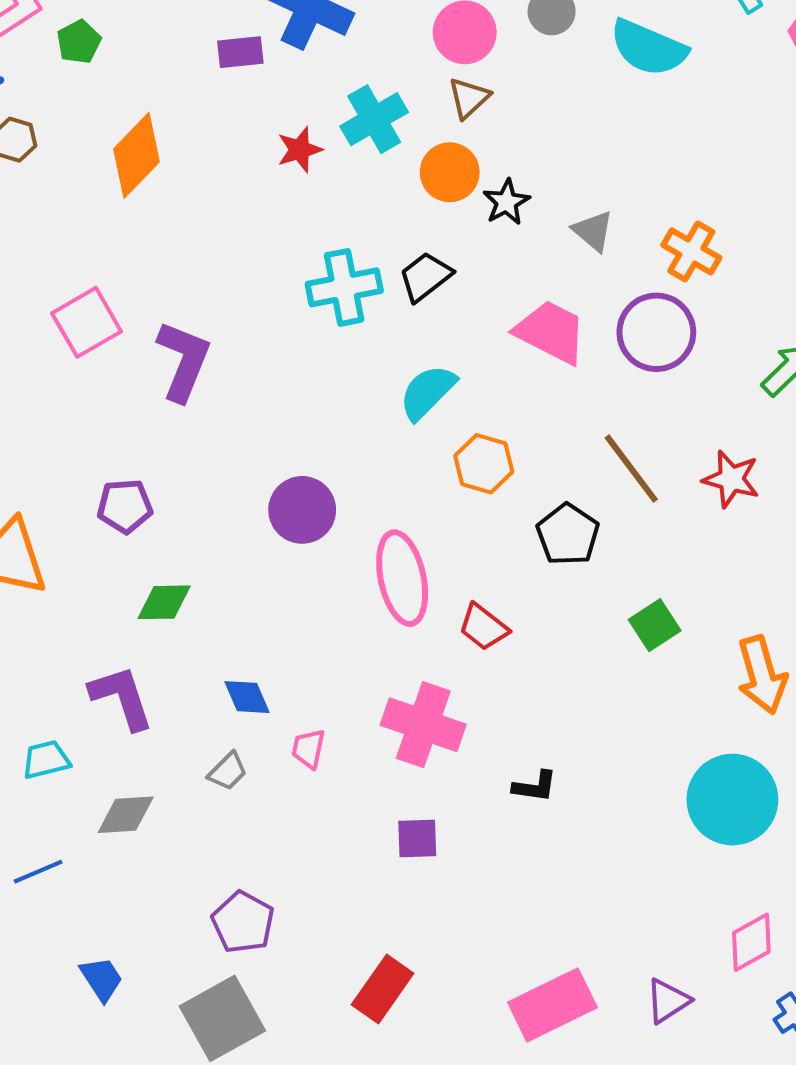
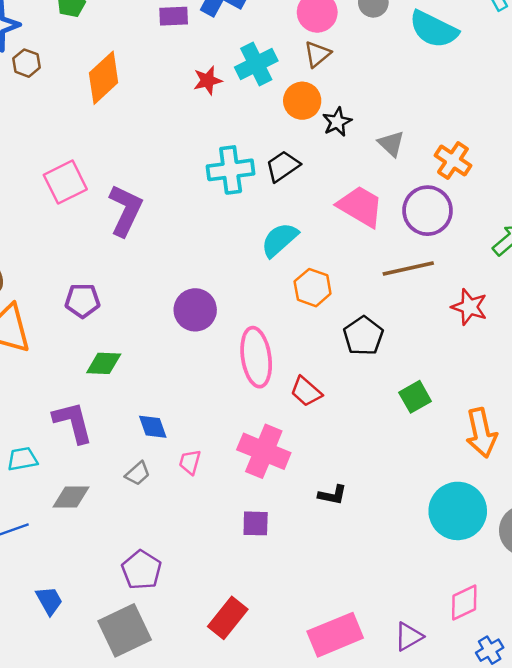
brown line: (631, 469) -> (408, 268), moved, turned -69

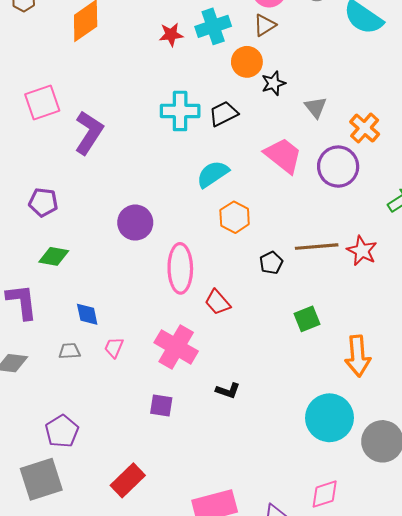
brown line: (408, 268) -> (317, 247), moved
black pentagon: (363, 336) -> (271, 263), size x0.7
gray trapezoid: (138, 473) -> (69, 351), turned -150

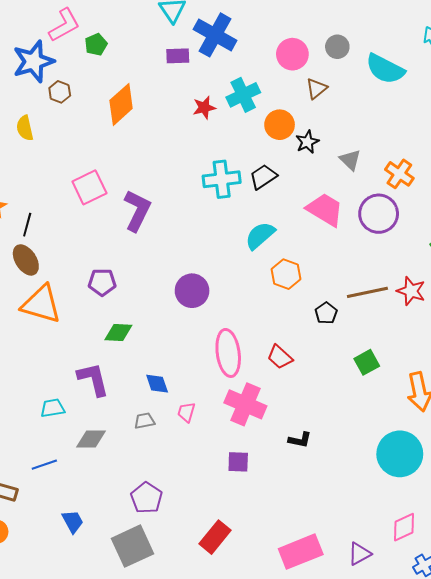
brown triangle: (265, 25) -> (316, 89), moved
pink ellipse: (180, 268) -> (228, 353), moved

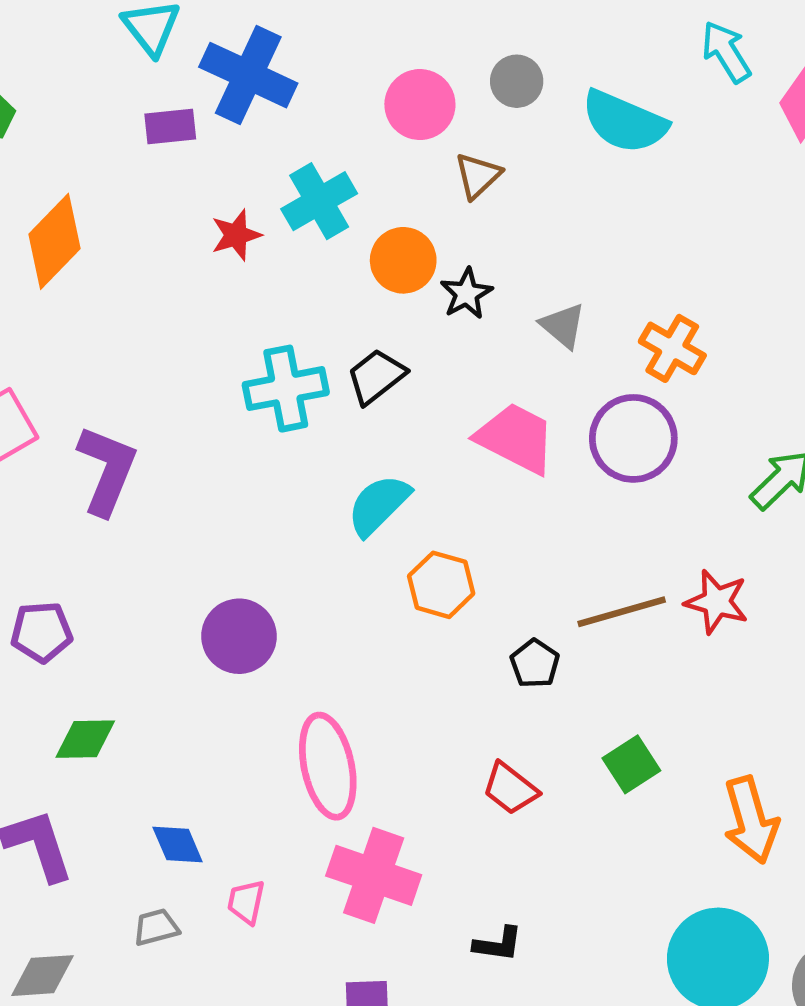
red trapezoid: (280, 357) -> (510, 789), moved

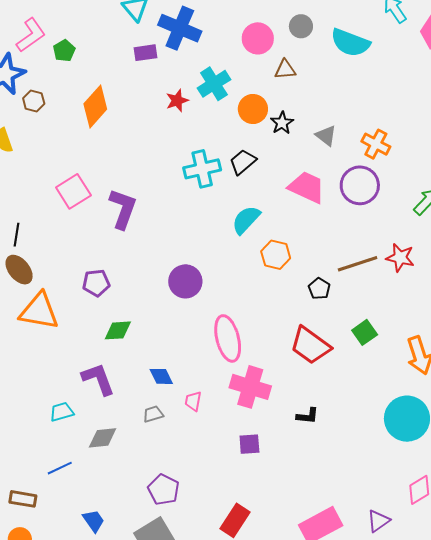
brown triangle: (478, 176) -> (285, 70), turned 40
red trapezoid: (510, 789) -> (310, 345), size x1.6

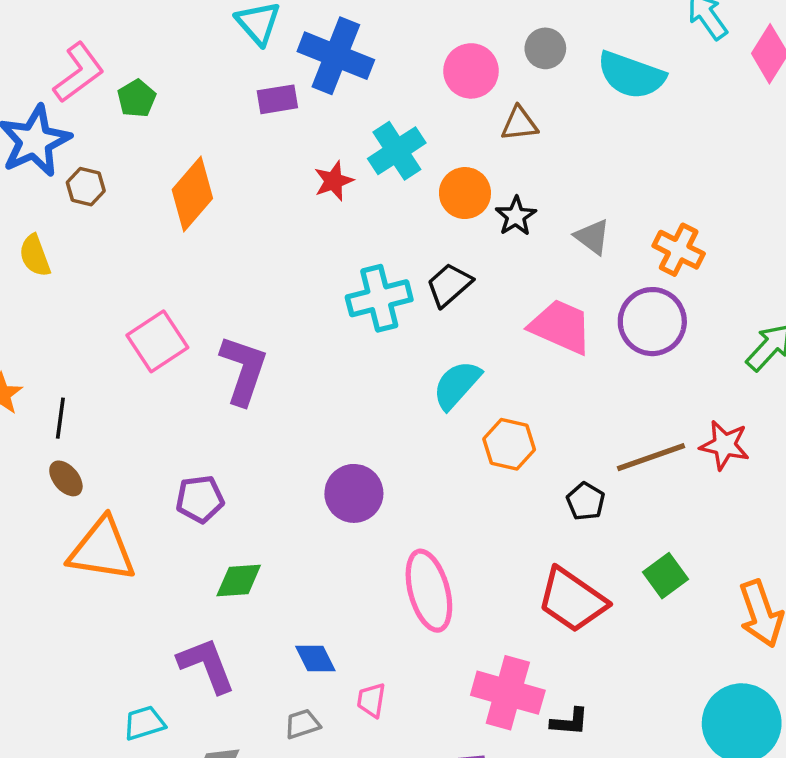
brown ellipse: (19, 270) -> (66, 478), size x0.7
pink cross: (250, 387) -> (508, 693), moved

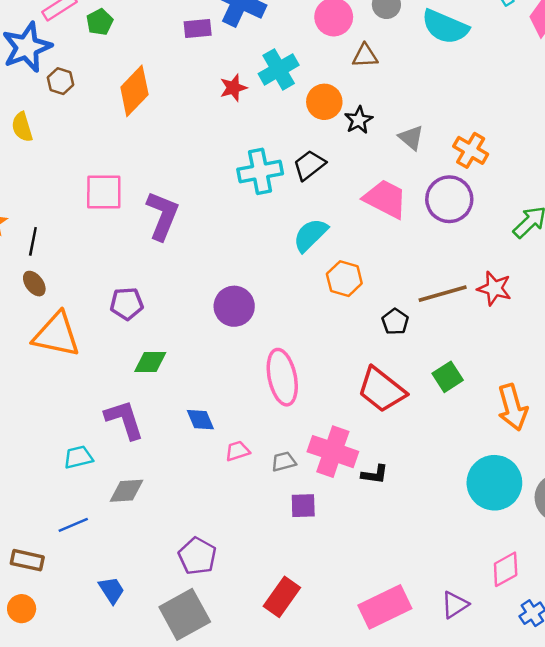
pink square: (157, 341) -> (104, 192), turned 30
pink trapezoid: (371, 700) -> (238, 451), turned 60
gray trapezoid: (302, 724) -> (284, 462), moved

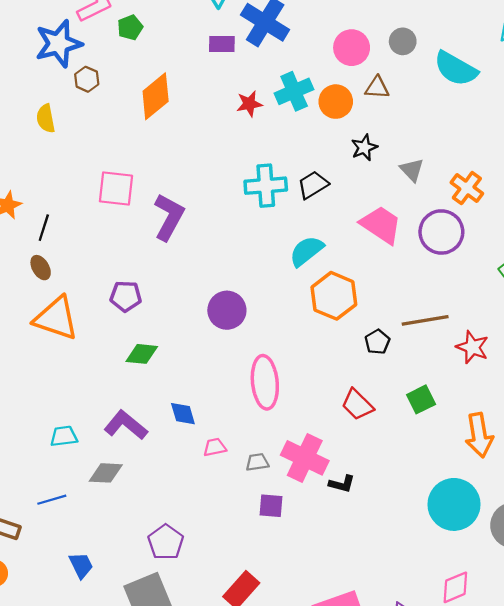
orange circle: (324, 102) -> (336, 102), moved
orange hexagon: (344, 279) -> (334, 296), size x1.4
red star: (494, 288) -> (472, 347), moved
red trapezoid: (382, 390) -> (357, 405), size x0.7
purple L-shape: (124, 420) -> (126, 425), moved, turned -39

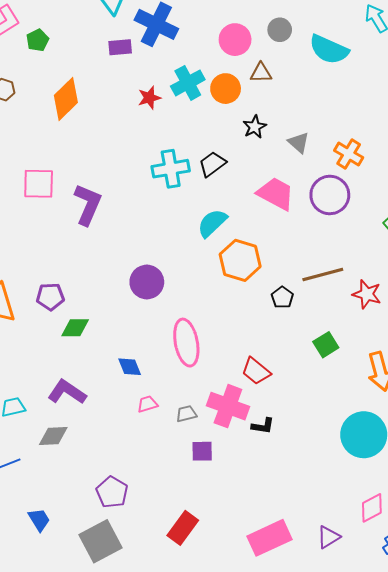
purple pentagon: (126, 296) -> (50, 297), moved
red trapezoid: (357, 405) -> (256, 371), moved
blue diamond: (183, 414) -> (130, 367), moved

